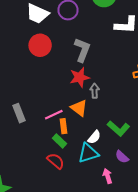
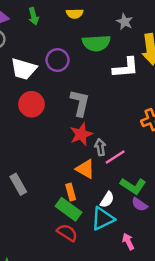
pink line: (54, 115) -> (115, 157), moved
green rectangle: (60, 141) -> (68, 209), size x1.5
purple semicircle: (122, 157) -> (140, 204), moved

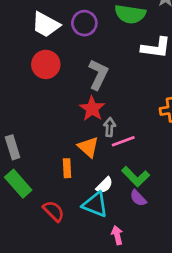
red star: (81, 134) -> (92, 109), turned -30
green rectangle: (68, 209) -> (18, 184), moved
cyan triangle: (103, 219) -> (95, 205), turned 35

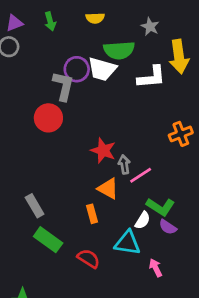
white trapezoid: (46, 25) -> (102, 69), moved
gray L-shape: (98, 75) -> (63, 86), moved
white semicircle: (104, 185) -> (143, 220), moved

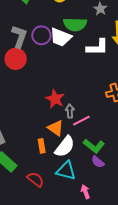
gray L-shape: (63, 86) -> (19, 37), moved
red circle: (48, 118) -> (16, 59), moved
white semicircle: (143, 220) -> (65, 147), moved, size x1.6

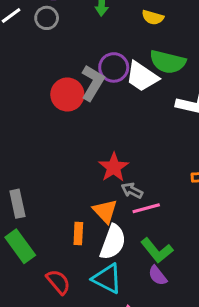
gray L-shape: (19, 37) -> (93, 83), moved
gray arrow: (70, 111) -> (132, 190), turned -72
white semicircle: (65, 147) -> (113, 242), turned -30

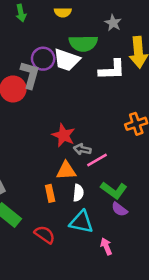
orange triangle: (105, 211) -> (66, 171), turned -35
white semicircle: (113, 242) -> (78, 193), size x0.6

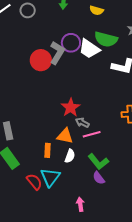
cyan triangle: (81, 222) -> (50, 177), moved, turned 40

